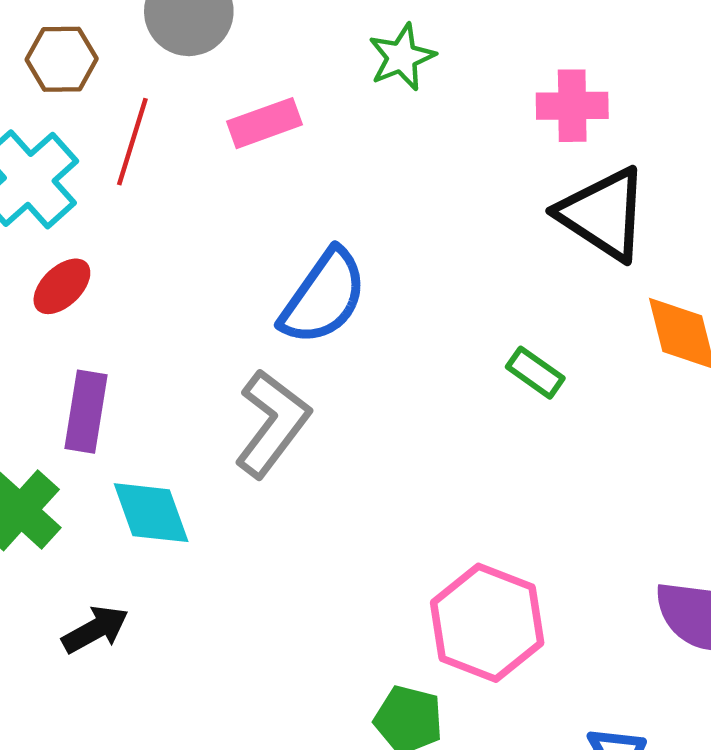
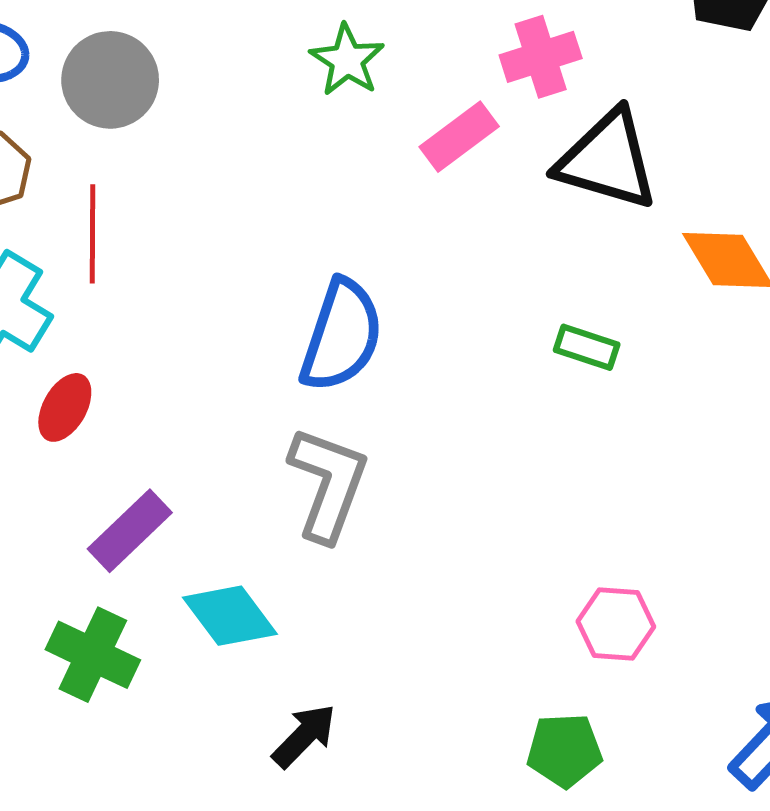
pink rectangle: (264, 123) -> (459, 137), moved
purple rectangle: (86, 412) -> (130, 531), turned 54
pink hexagon: (487, 623) -> (616, 624), size x0.6
black arrow: (95, 629) -> (304, 736), moved

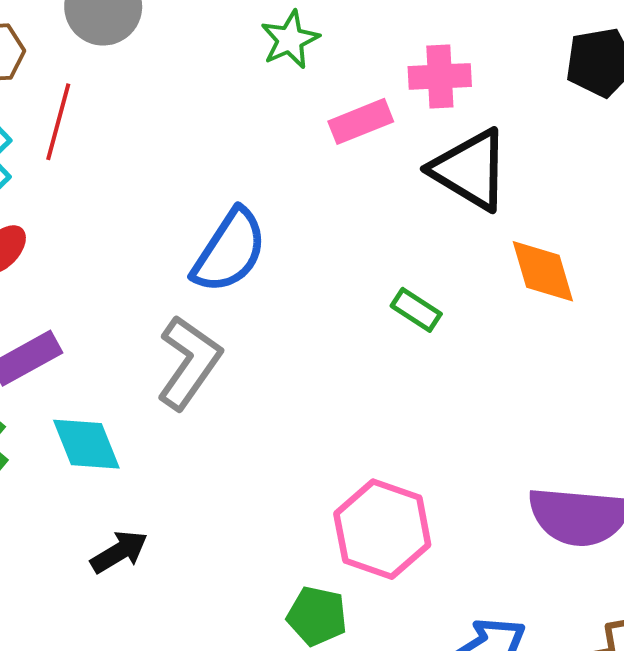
pink hexagon: (616, 624) -> (382, 529), size x1.6

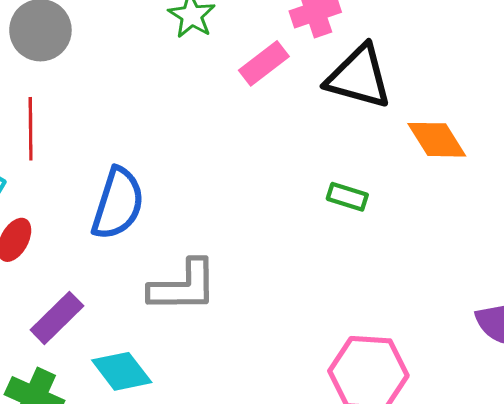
blue semicircle: (230, 251) -> (118, 204), moved
gray L-shape: (189, 363) -> (183, 286), turned 70

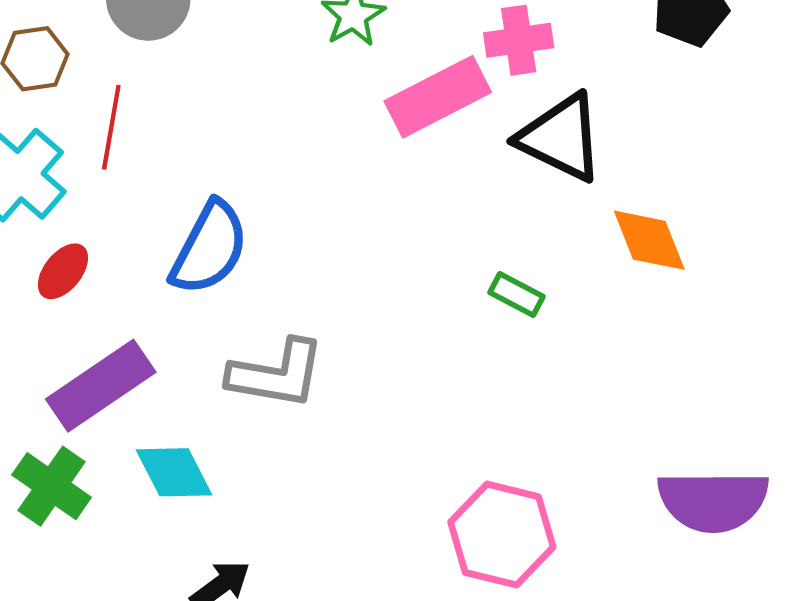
pink rectangle: (264, 63) -> (438, 97), size x1.5
purple rectangle: (57, 318) -> (101, 386), size x1.4

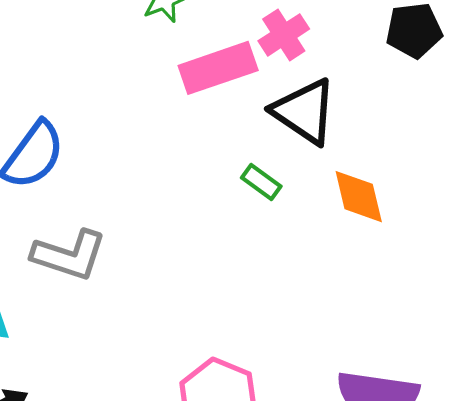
pink cross: (519, 40) -> (284, 35), turned -33
green rectangle: (516, 294) -> (261, 182), moved

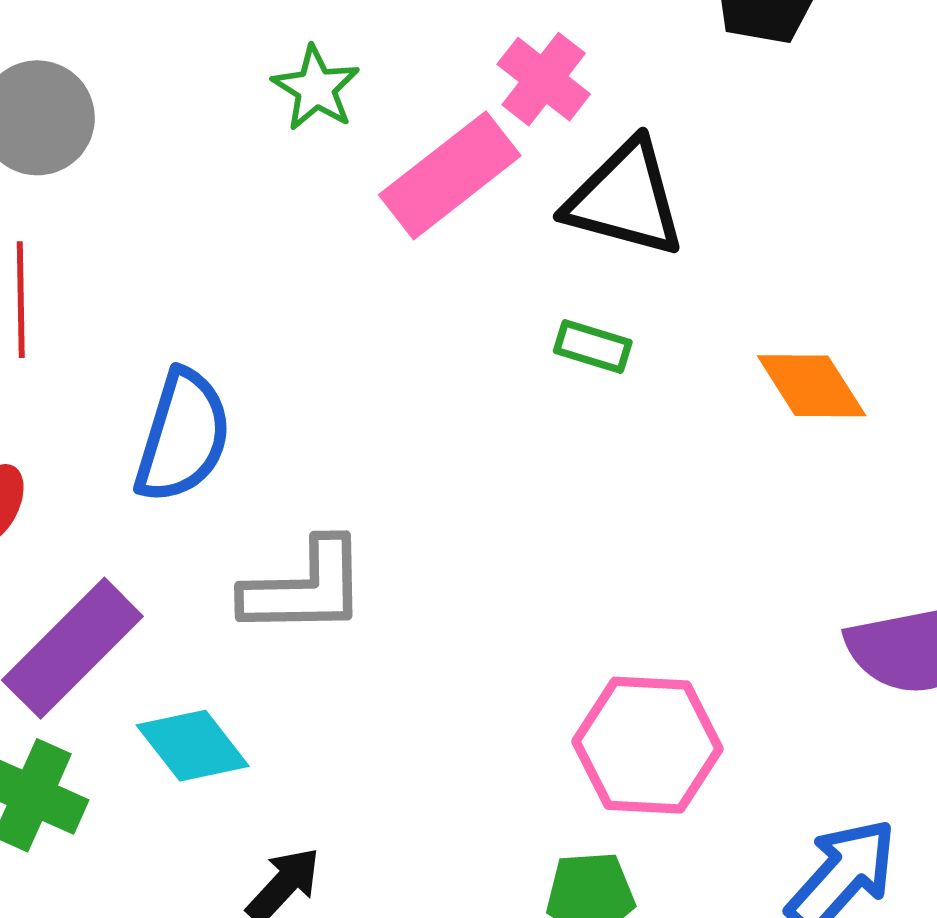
orange diamond: (359, 197) -> (812, 386), moved

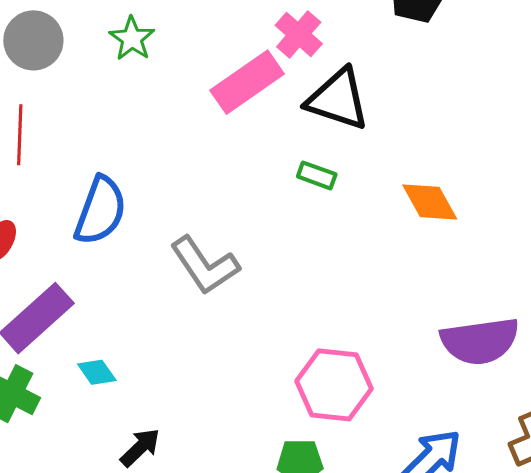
green star: (316, 88) -> (132, 39), moved
gray L-shape: (305, 588) -> (205, 266), moved, turned 54
cyan diamond: (193, 746) -> (97, 372), size x0.7

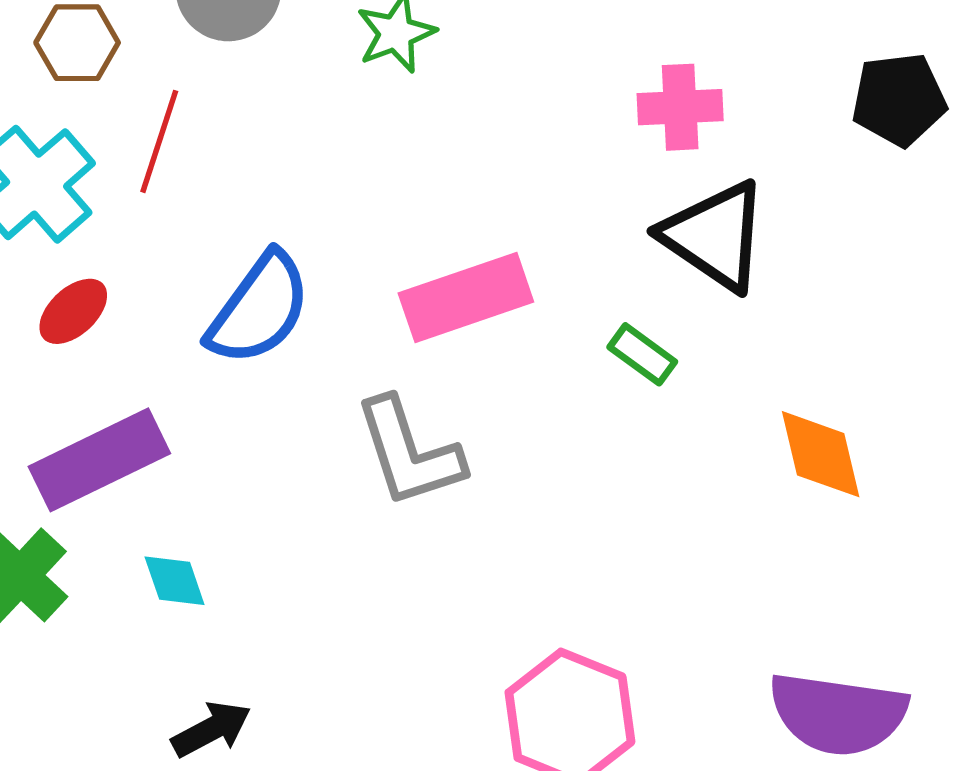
pink cross: (299, 35) -> (680, 107), turned 30
pink rectangle: (247, 82) -> (466, 298), moved

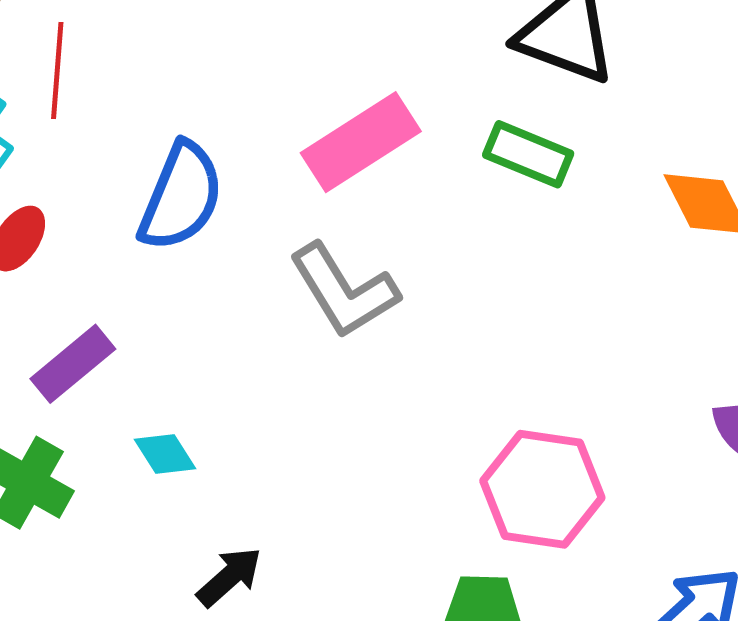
green rectangle: (642, 354) -> (528, 154), size x1.4
purple rectangle: (99, 460) -> (73, 364), size x0.7

